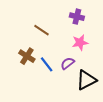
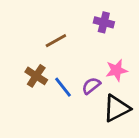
brown line: (41, 30) -> (56, 41), turned -63
pink star: (80, 43) -> (117, 70), moved

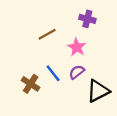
pink star: (117, 70) -> (77, 47), moved, turned -30
brown cross: (36, 76) -> (31, 84), moved

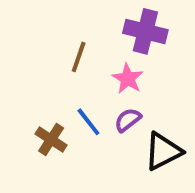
purple cross: (87, 19) -> (145, 31), size x1.5
brown line: (47, 34) -> (79, 57), turned -42

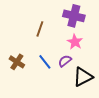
pink star: (128, 79) -> (75, 42), moved
brown cross: (51, 140) -> (17, 62), moved

